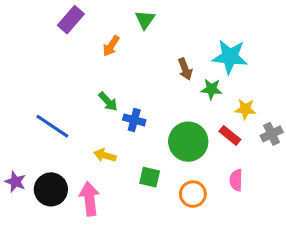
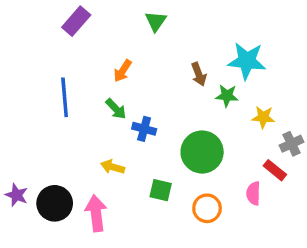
orange arrow: (111, 46) -> (123, 71), moved
blue line: (52, 126) -> (65, 97), moved, turned 51
red rectangle: (230, 135) -> (275, 170), moved

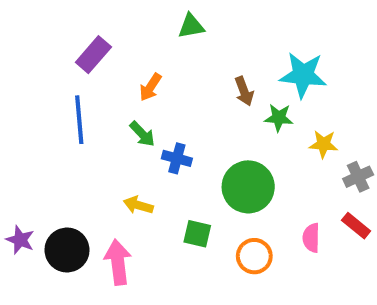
purple rectangle: (76, 21) -> (93, 55), moved
green triangle: (156, 21) -> (191, 26), turned 45
red rectangle: (275, 170) -> (356, 226), moved

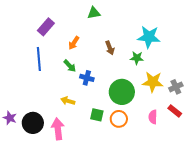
brown arrow: (244, 91) -> (110, 48), moved
yellow star: (323, 144) -> (153, 82), moved, size x1.5
orange circle: (254, 256) -> (119, 119), moved

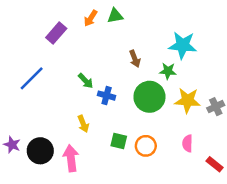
orange arrow: (74, 43) -> (91, 18), moved
blue line: (39, 59) -> (32, 78), moved, turned 50
green circle: (122, 92) -> (149, 97), moved
yellow arrow: (68, 101) -> (83, 124), turned -128
red rectangle: (175, 111) -> (215, 164), moved

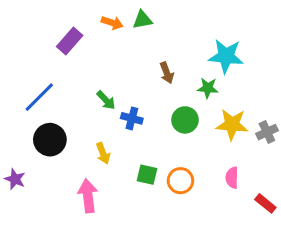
orange arrow: (91, 18) -> (112, 23), turned -105
green circle: (149, 97) -> (185, 120), size x0.7
black circle: (40, 151) -> (50, 140), moved

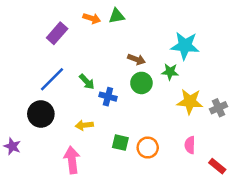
brown arrow: (167, 73) -> (136, 59), turned -49
blue line: (39, 97) -> (52, 79), moved
green circle: (185, 120) -> (141, 83), moved
yellow arrow: (103, 153) -> (84, 125), turned 105

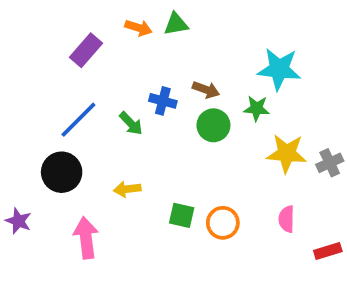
blue cross: (108, 97) -> (163, 101), moved
pink arrow: (72, 160) -> (86, 238), moved
red rectangle: (217, 166) -> (328, 251), turned -56

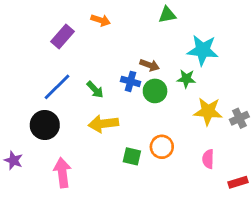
green triangle: (176, 24) -> (167, 15), moved
blue cross: (163, 101) -> (131, 81), moved
yellow arrow: (127, 189) -> (103, 124), moved, size x1.5
orange circle: (223, 223) -> (162, 147), moved

